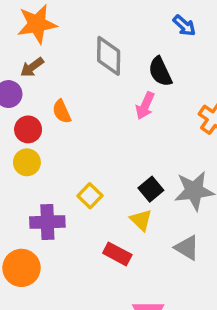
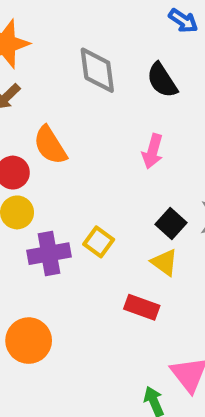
pink arrow: (145, 106) -> (153, 151), moved
orange semicircle: (62, 112) -> (50, 145), size x1.4
purple cross: (47, 222) -> (49, 254), moved

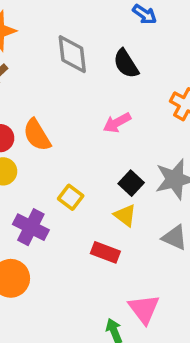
orange semicircle: (50, 145) -> (37, 135), moved
pink arrow: (153, 151) -> (117, 123), turned 44
purple cross: (49, 254) -> (31, 227), moved, turned 36

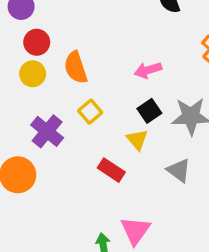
pink arrow: (117, 123) -> (148, 70), moved
orange semicircle: (37, 135) -> (76, 68), moved

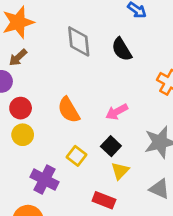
orange semicircle: (76, 68) -> (69, 110), moved
black square: (149, 111) -> (111, 146), moved
yellow triangle: (137, 140) -> (120, 171), turned 36

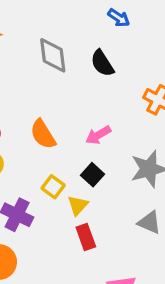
yellow triangle: (120, 171) -> (78, 205), moved
red rectangle: (104, 200) -> (86, 237), turned 50

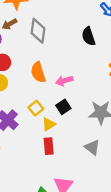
gray diamond: (53, 55) -> (38, 31), moved
pink arrow: (98, 135) -> (64, 81), moved

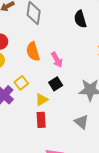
pink arrow: (64, 81) -> (57, 60), turned -105
yellow square: (36, 108) -> (21, 83), moved

